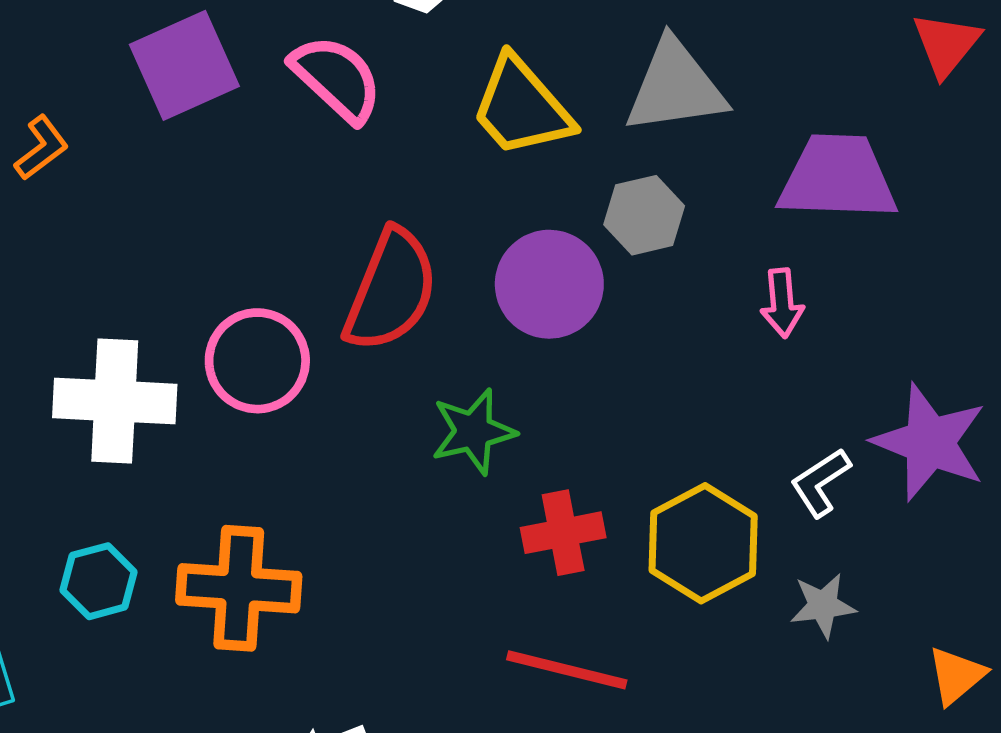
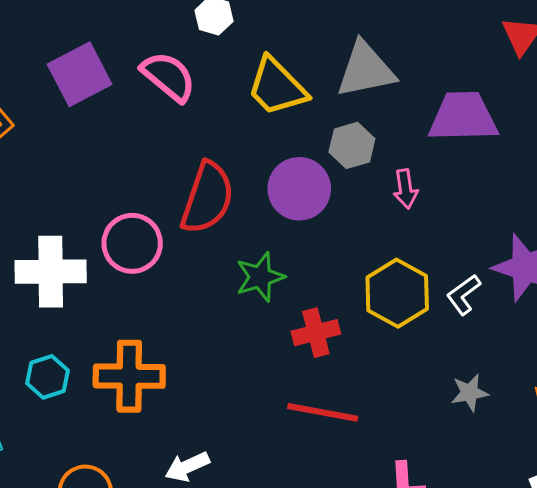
pink arrow: (782, 303) -> (405, 189), moved
yellow hexagon: (703, 543) -> (397, 293), moved
gray star: (823, 606) -> (470, 393), moved

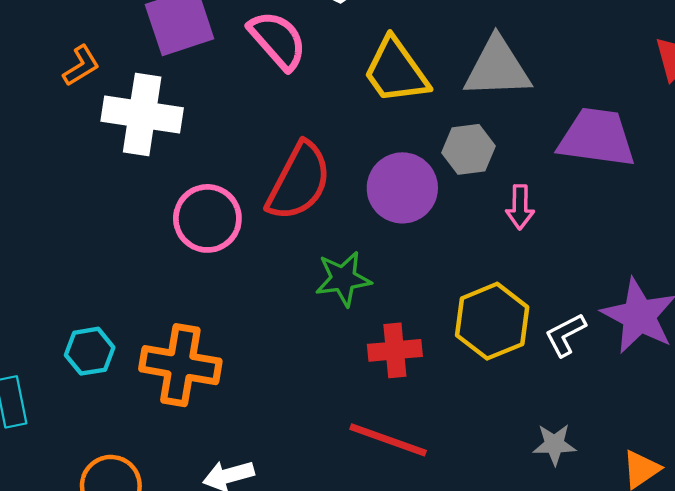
white cross: (51, 272) -> (142, 115), moved

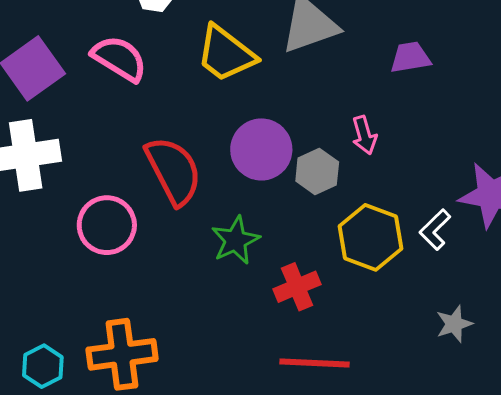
purple trapezoid: (597, 138) -> (410, 57), size x0.6
gray hexagon: (469, 149) -> (317, 171), moved
red semicircle: (299, 181) -> (173, 171), turned -38

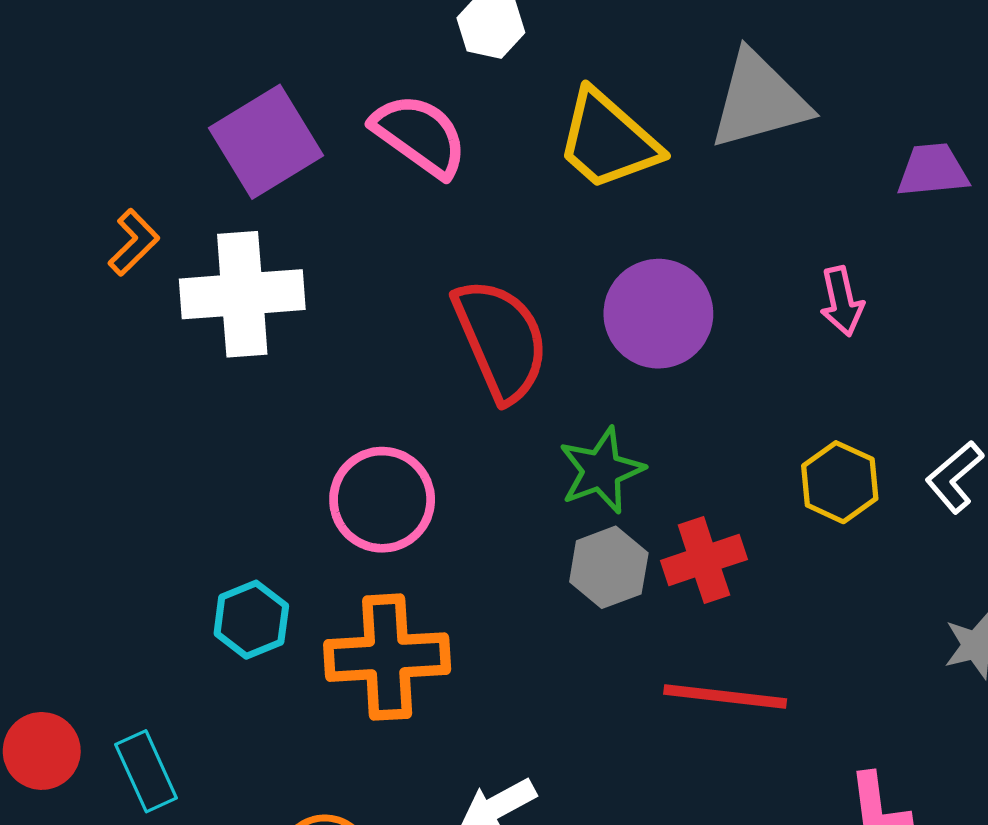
gray hexagon: (317, 171) -> (609, 567), moved
pink circle: (107, 225) -> (382, 500), moved
yellow hexagon: (370, 237) -> (840, 482), size x0.7
cyan hexagon: (43, 366) -> (251, 620), moved

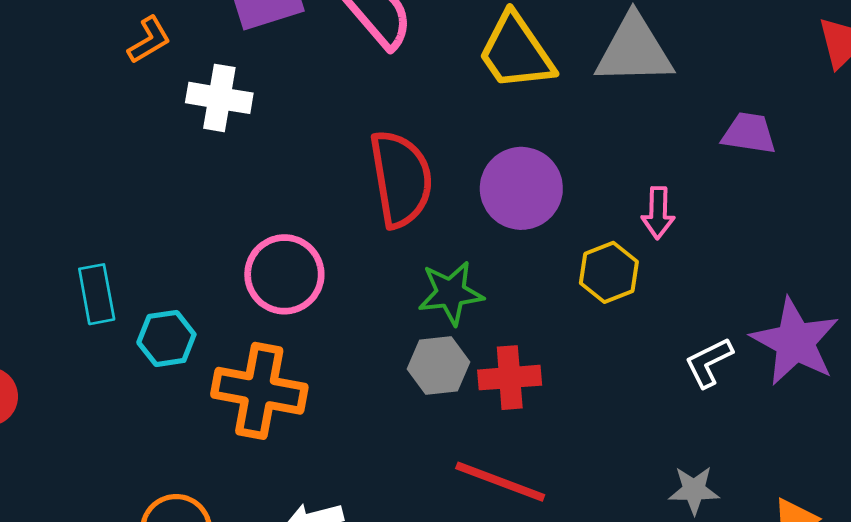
white cross: (242, 294) -> (219, 98), size x0.7
yellow hexagon: (840, 482) -> (609, 272), moved
cyan rectangle: (146, 771) -> (97, 294), moved

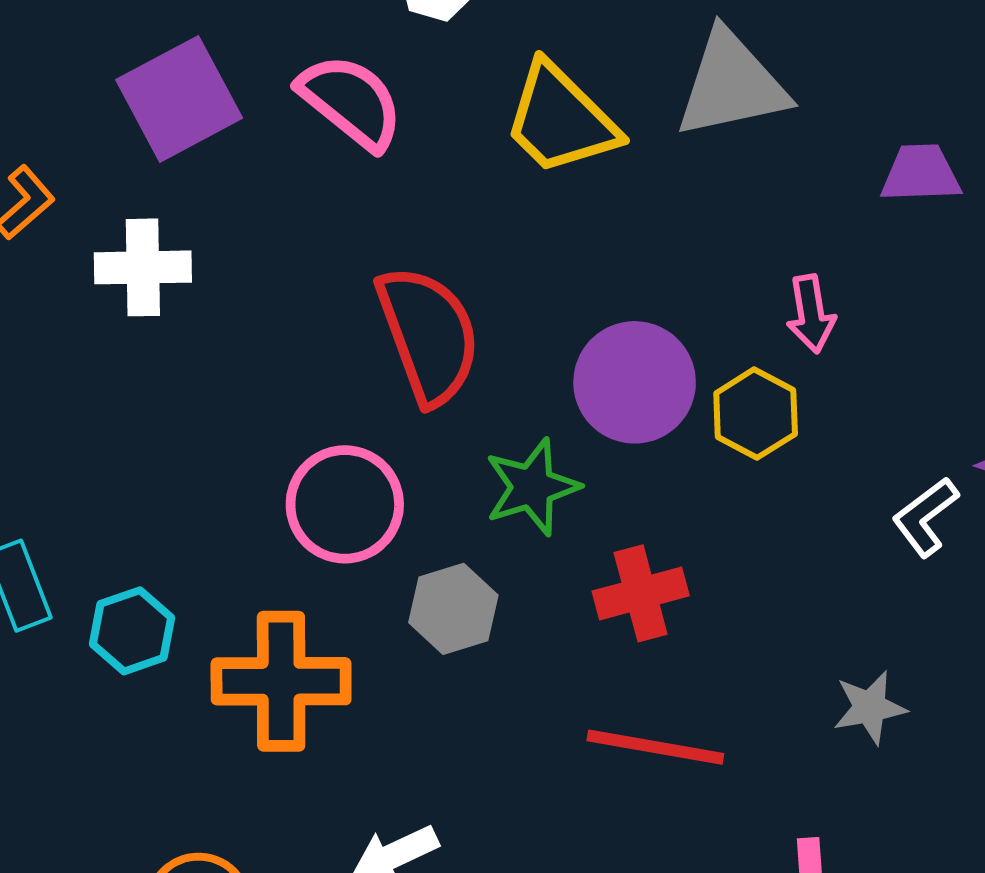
purple circle: (521, 188) -> (635, 382), moved
pink circle: (284, 274) -> (345, 504), moved
gray hexagon: (438, 366) -> (453, 609), moved
gray star: (694, 490) -> (870, 707), moved

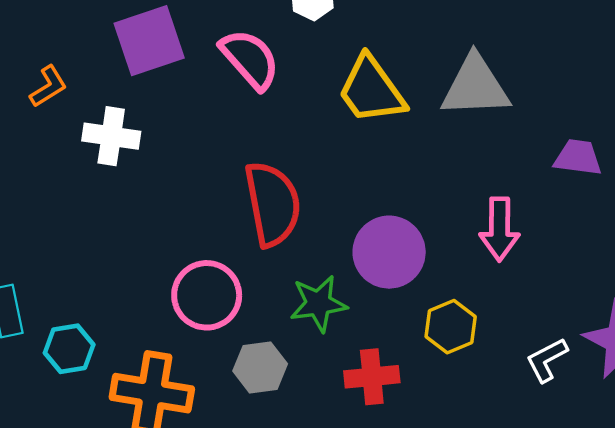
pink arrow: (811, 314) -> (499, 229), size x1.4
yellow hexagon: (756, 414) -> (451, 327), moved

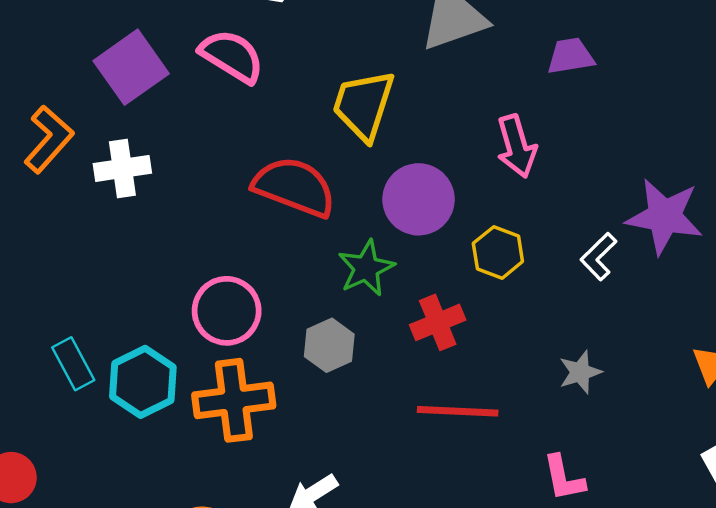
orange L-shape: (48, 86) -> (49, 139), size x1.5
yellow trapezoid: (371, 90) -> (364, 105), moved, turned 70
red semicircle: (272, 204) -> (294, 187), turned -42
pink circle: (207, 295) -> (227, 311), moved
cyan hexagon: (69, 349) -> (143, 382), size x1.4

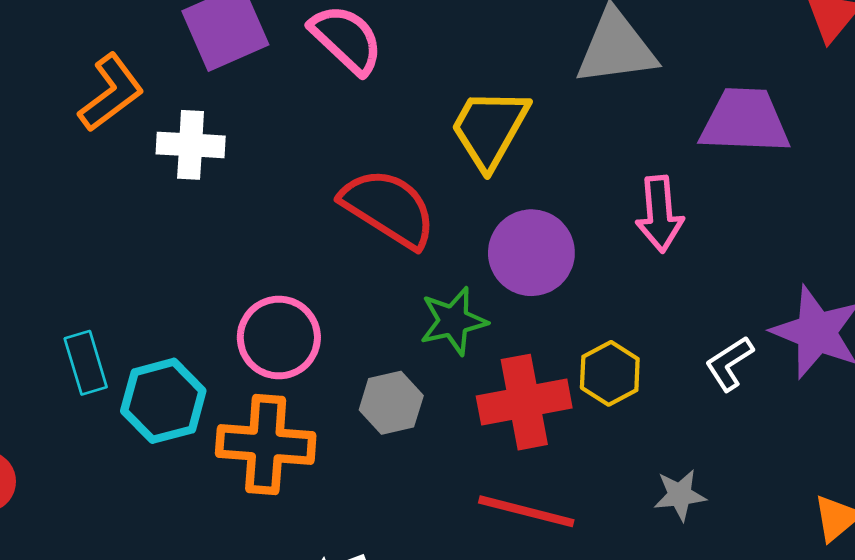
purple trapezoid: (570, 56) -> (745, 121), size x1.6
yellow hexagon: (498, 252) -> (610, 373), moved
red cross: (438, 322) -> (524, 402), size x1.4

